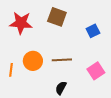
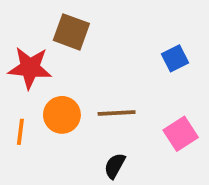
brown square: (57, 17) -> (71, 32), moved
red star: (21, 23) -> (30, 68), moved

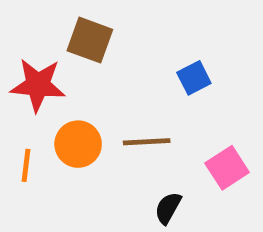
blue square: (175, 58) -> (194, 78), moved
black semicircle: (115, 166) -> (168, 208), moved

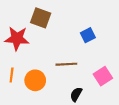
orange circle: (78, 144) -> (35, 80), moved

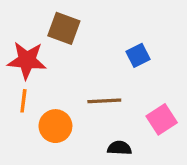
orange line: (12, 75) -> (23, 101), moved
black semicircle: (76, 94) -> (119, 148), turned 64

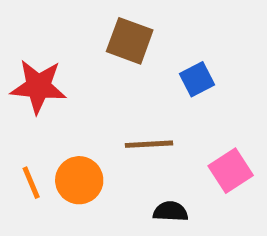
brown square: (64, 28) -> (130, 41), moved
orange line: (23, 101) -> (31, 183), moved, turned -30

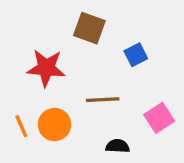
red star: (38, 86) -> (46, 68), moved

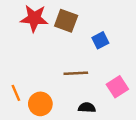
red star: (46, 68) -> (34, 18), moved
orange circle: (54, 124) -> (40, 104), moved

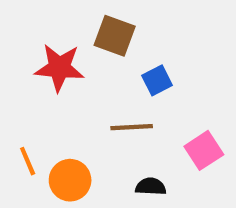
red star: (34, 18) -> (59, 68), moved
blue square: (100, 40) -> (157, 80), moved

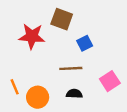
black semicircle: (151, 187) -> (74, 94), moved

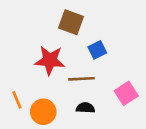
red star: (32, 36) -> (50, 60), moved

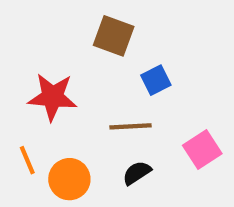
red star: (50, 60) -> (53, 97), moved
black semicircle: (85, 108) -> (137, 173), turned -36

